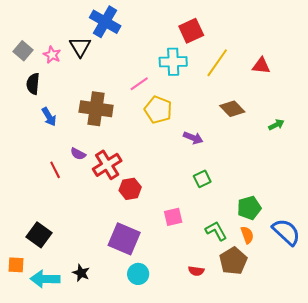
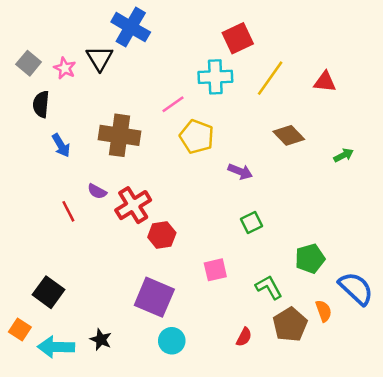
orange semicircle: (247, 235) -> (324, 311), moved
orange square: (16, 265) -> (20, 330), turned 30
red semicircle: (196, 271) -> (244, 337), turned -70

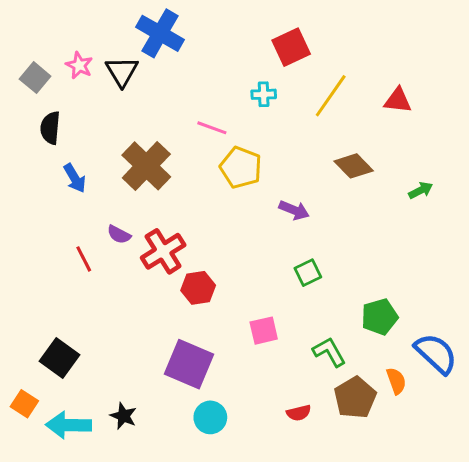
pink star: (65, 68) -> (79, 65), moved
cyan cross: (215, 77) -> (264, 94), size x0.6
pink line: (173, 104) -> (212, 128), turned 55
brown cross: (119, 135) -> (146, 166), turned 36
red semicircle: (244, 337) -> (299, 413), turned 48

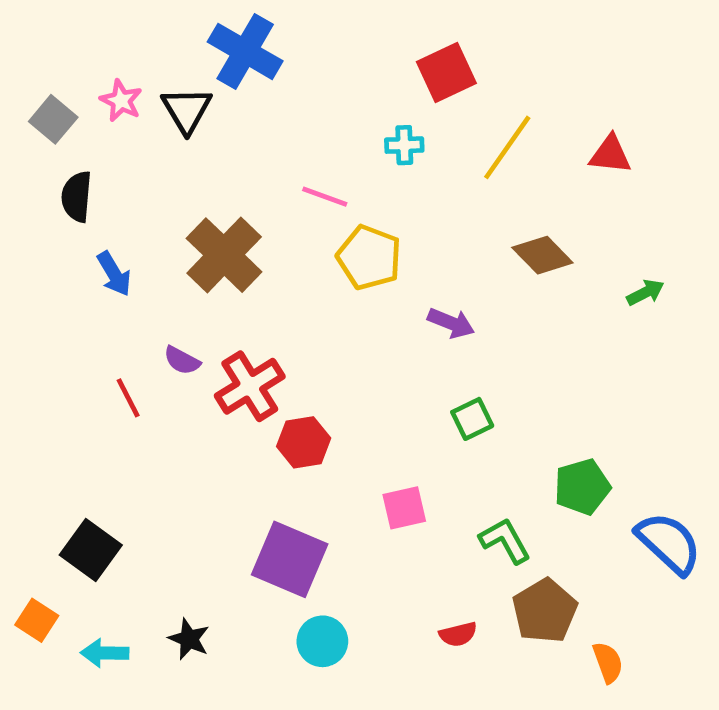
orange semicircle: (396, 381) -> (608, 662), moved
cyan arrow: (69, 425) -> (105, 653), size x0.7

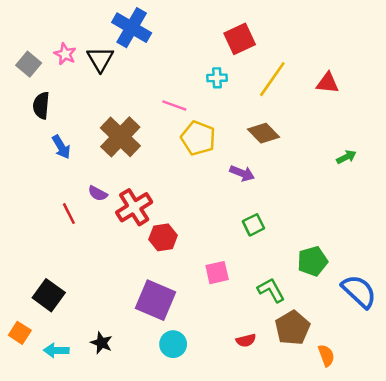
brown diamond: (542, 255) -> (264, 133), moved

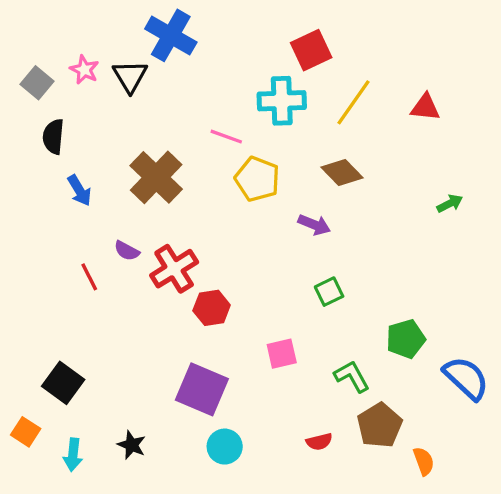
cyan cross: (217, 78) -> (282, 101), size x1.8
cyan arrow: (56, 350) -> (73, 455), turned -85

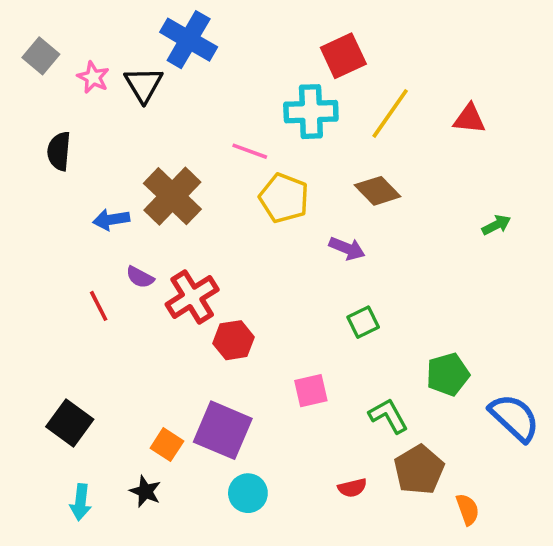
gray square: (37, 83) -> (41, 56), moved
blue arrow: (79, 190) -> (111, 220), moved, turned 112
orange square: (26, 432) -> (167, 445), moved

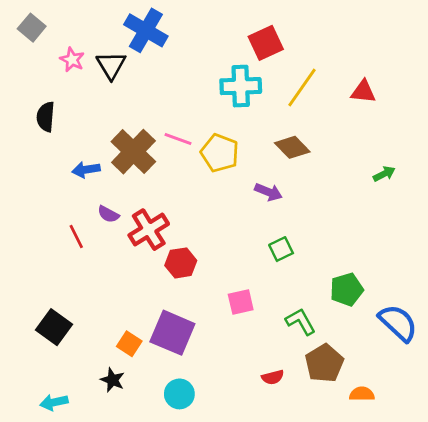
gray square: (41, 56) -> (32, 28), moved
pink line: (250, 151) -> (178, 139), moved
cyan circle: (248, 493) -> (179, 394), moved
cyan arrow: (81, 502) -> (54, 402), moved, turned 72
orange semicircle: (468, 509) -> (362, 394), turned -70

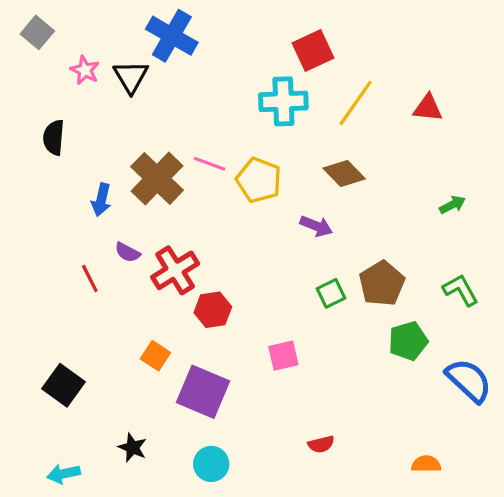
blue arrow: (86, 170) -> (101, 200), turned -68
green L-shape: (301, 322) -> (461, 290), moved
orange square: (129, 344) -> (155, 356), moved
brown pentagon: (324, 363) -> (382, 283), moved

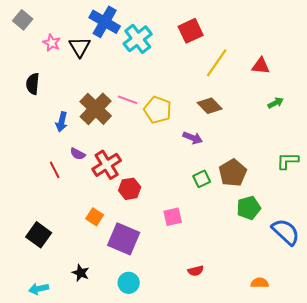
cyan cross: (283, 101) -> (138, 39), moved, turned -36
green arrow: (452, 205) -> (276, 103), moved
green L-shape: (461, 290) -> (288, 161), moved, turned -60

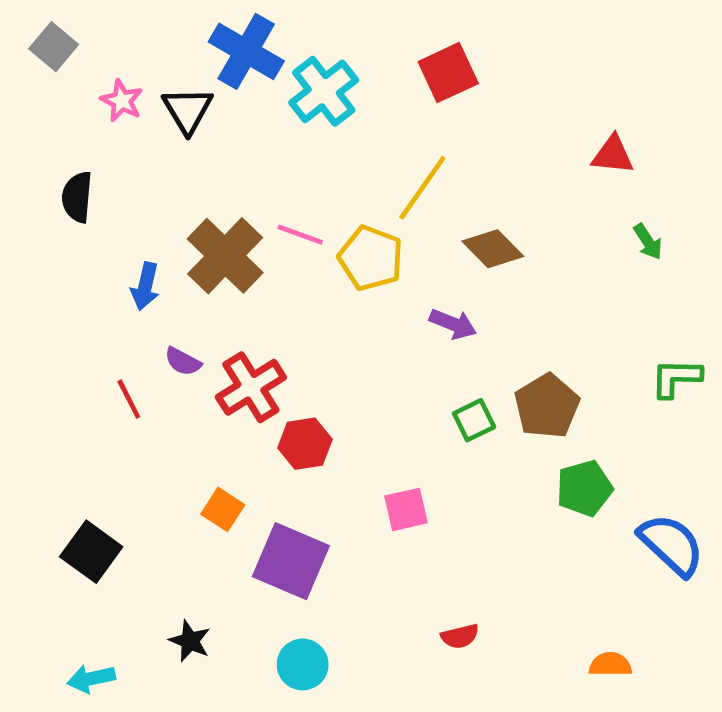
yellow line: (217, 63) -> (422, 188), moved
green arrow: (276, 103) -> (648, 242), turned 84

